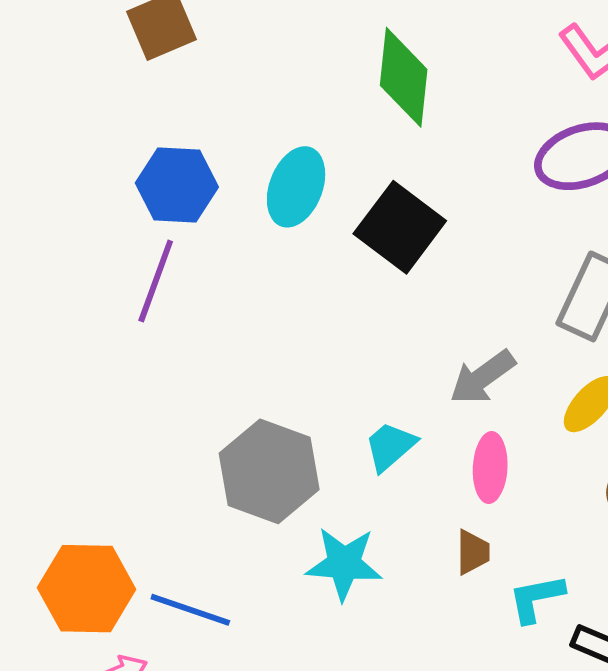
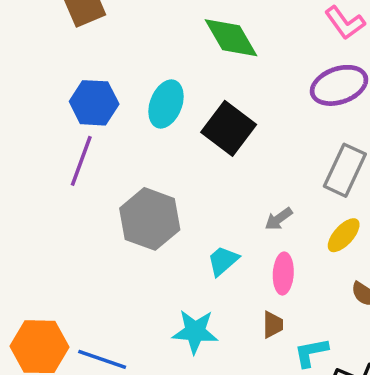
green diamond: (404, 77) -> (231, 38), turned -36
gray arrow: (482, 377) -> (279, 219), size x0.7
gray hexagon: (269, 471) -> (150, 219), moved

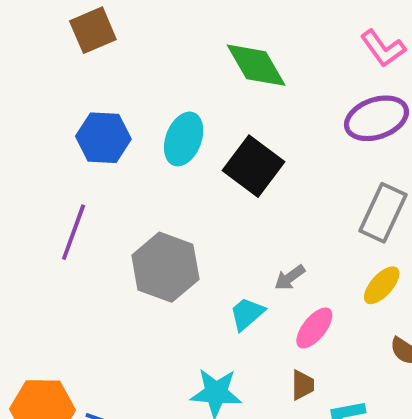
purple line: (81, 161) -> (74, 232), moved
gray arrow: (279, 219) -> (290, 278), moved
pink ellipse: (283, 273) -> (314, 328), turned 36

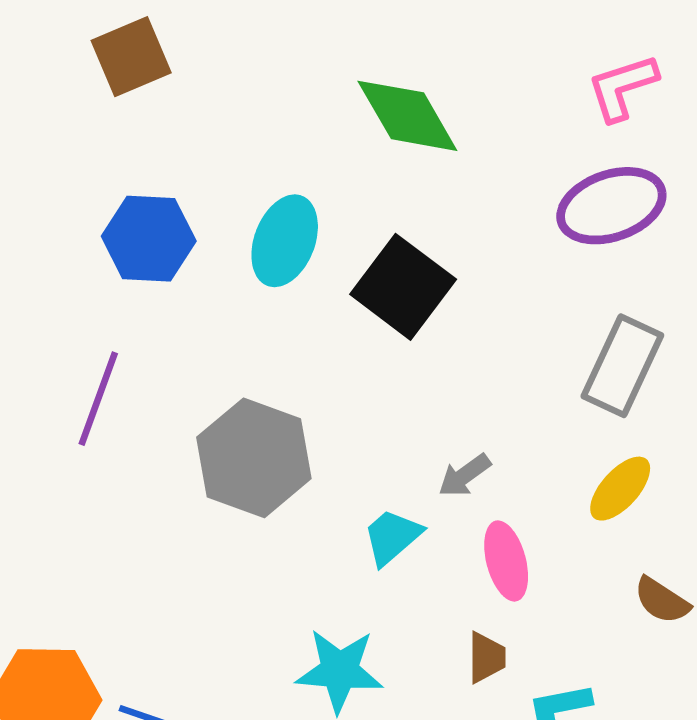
pink L-shape: (383, 48) -> (622, 87), turned 108
pink ellipse: (314, 328) -> (506, 561), turned -54

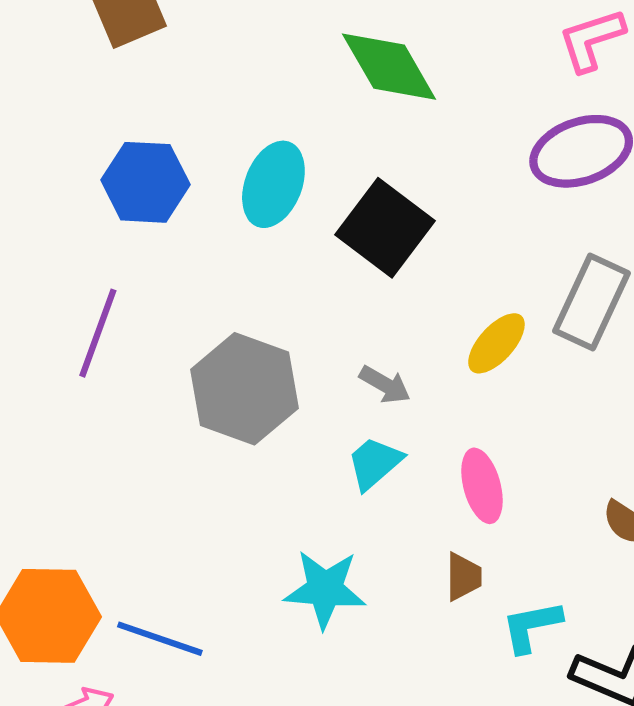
gray arrow: (464, 475) -> (385, 385), moved, turned -114
yellow ellipse: (620, 489) -> (496, 343), moved

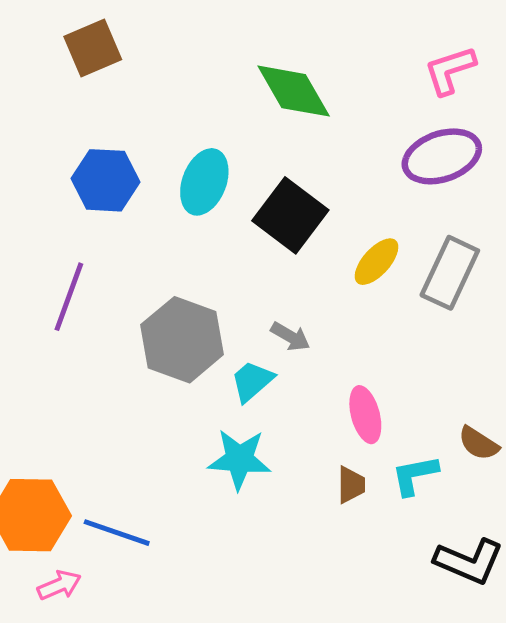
yellow ellipse: (496, 343) -> (376, 262), moved
cyan trapezoid: (375, 463) -> (252, 381), moved
cyan star: (325, 589) -> (239, 459), moved
cyan L-shape: (532, 626) -> (415, 475), moved

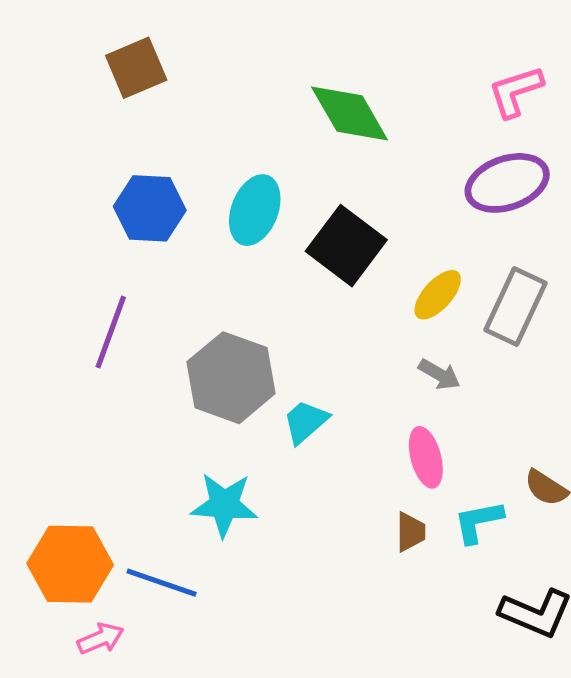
gray arrow: (290, 337) -> (439, 374), moved
cyan star: (239, 459) -> (224, 505), moved

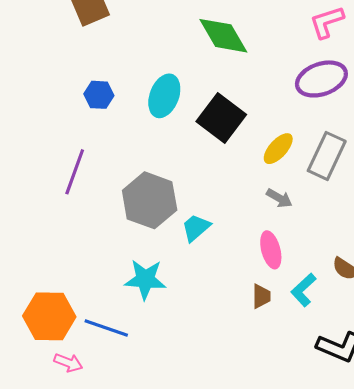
blue hexagon: (150, 208) -> (99, 95), size x0.7
cyan L-shape: (478, 522) -> (304, 290), turned -32
pink arrow: (101, 639) -> (68, 363), turned 44

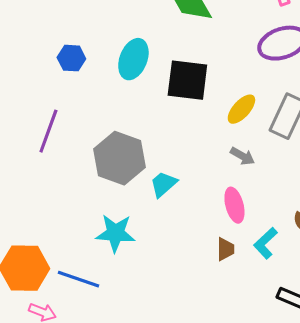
black square: (221, 118) -> (187, 80), turned -30

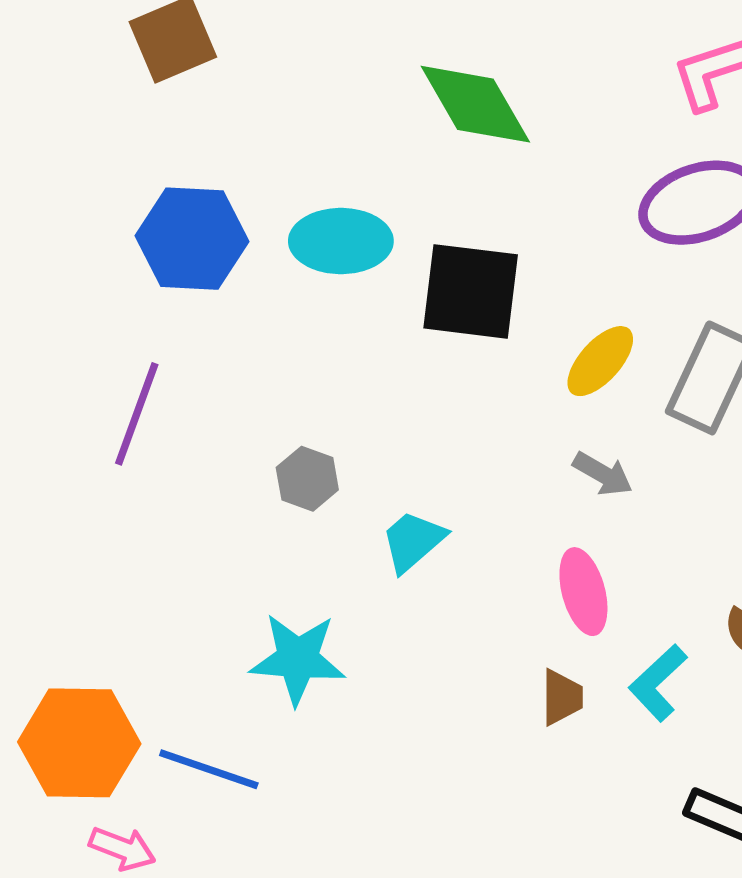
blue hexagon: (71, 58) -> (192, 239), size x1.6
cyan ellipse: (133, 59) -> (341, 241), turned 69
gray hexagon: (119, 158) -> (307, 479), size x0.5

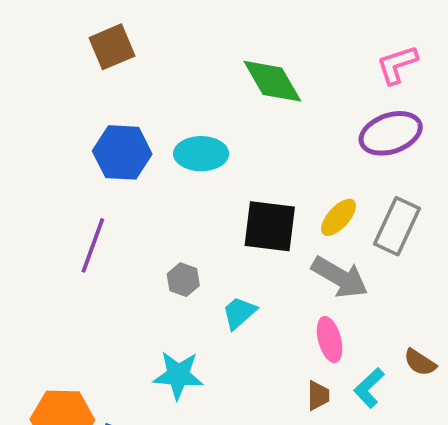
black square: (471, 291) -> (270, 226), moved
gray arrow: (603, 474) -> (340, 277), size x1.8

